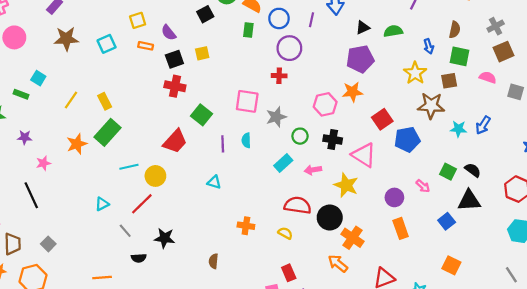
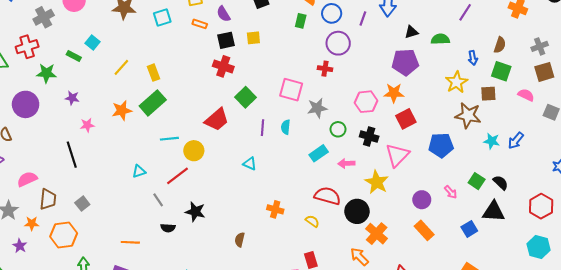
red square: (382, 119) -> (406, 119), moved
pink triangle: (364, 155) -> (397, 155), turned 35
orange rectangle: (401, 228) -> (424, 230), turned -30

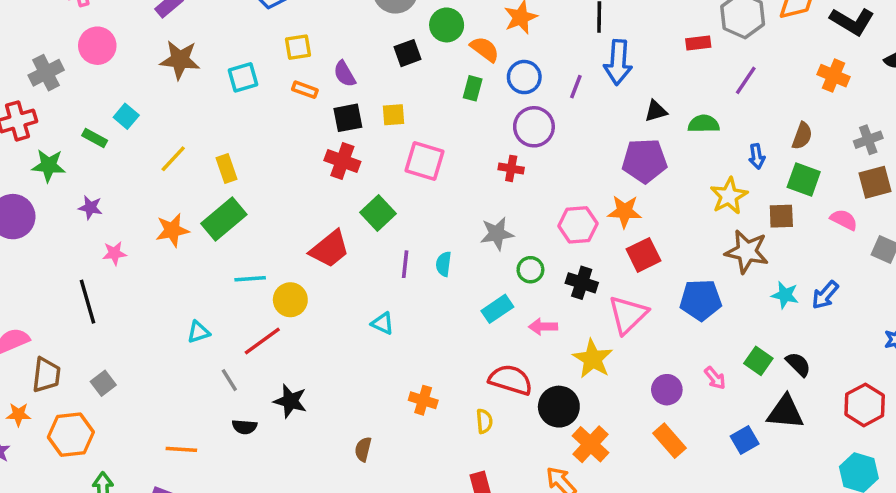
pink square: (291, 90) -> (424, 161), moved
yellow semicircle: (312, 221) -> (484, 421), turned 48

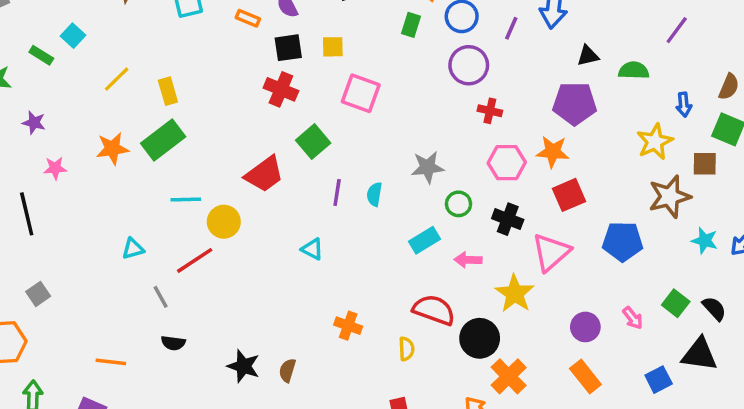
red cross: (511, 168) -> (490, 111), moved
brown star: (747, 252) -> (670, 197), turned -30
black star: (290, 401) -> (244, 366), moved

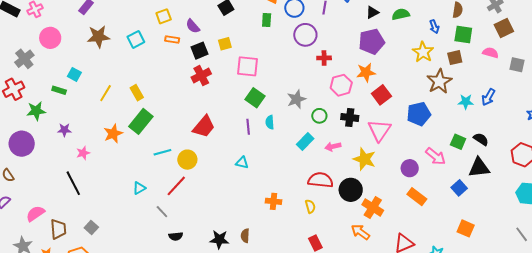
red cross: (281, 89) -> (201, 76), turned -36
green square: (313, 142) -> (255, 98), moved
pink arrow: (633, 318) -> (436, 156), size x1.5

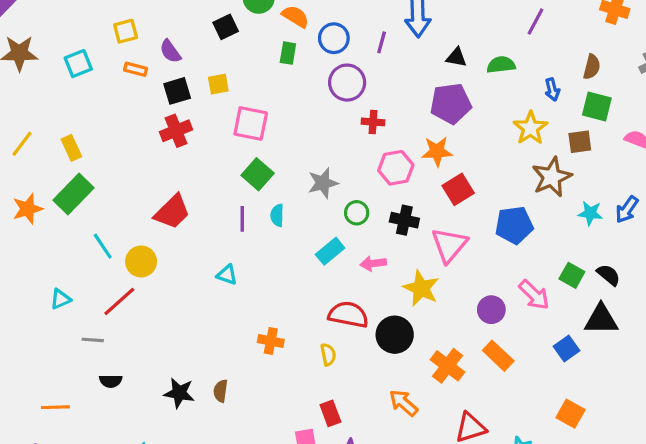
black triangle: (372, 12) -> (456, 57), turned 32
cyan line: (162, 152) -> (103, 246), turned 66
orange cross: (373, 207) -> (448, 366), moved
gray line: (162, 212) -> (93, 340), turned -48

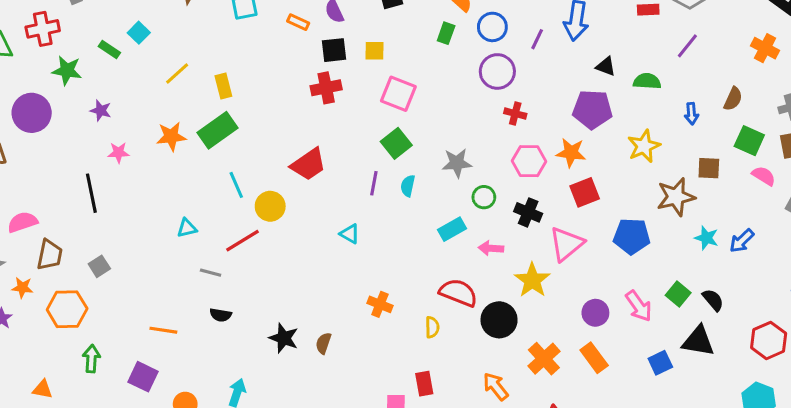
green square: (597, 107) -> (749, 141), moved
yellow star: (530, 128) -> (644, 146), moved

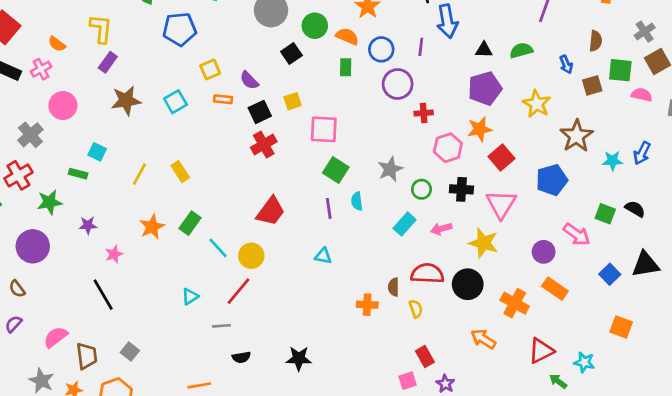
green rectangle: (217, 130) -> (190, 223), moved, size x0.7
brown square: (709, 168) -> (592, 85), moved
black triangle: (698, 341) -> (645, 264), moved
brown semicircle: (323, 343) -> (394, 287), moved

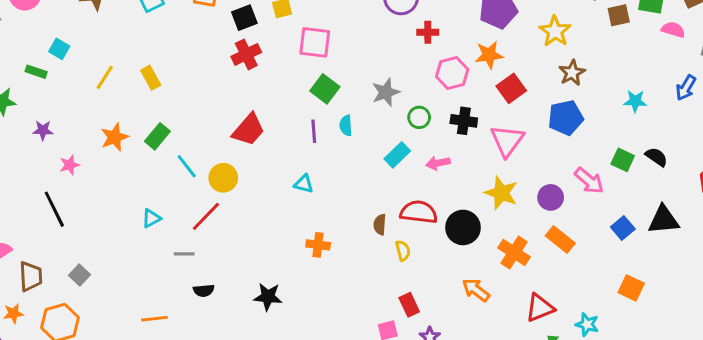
brown star: (577, 136) -> (572, 73), moved, size x0.7
blue arrow: (642, 153) -> (686, 88), moved
yellow star: (484, 243) -> (501, 193), moved
orange cross: (367, 305) -> (318, 245), moved

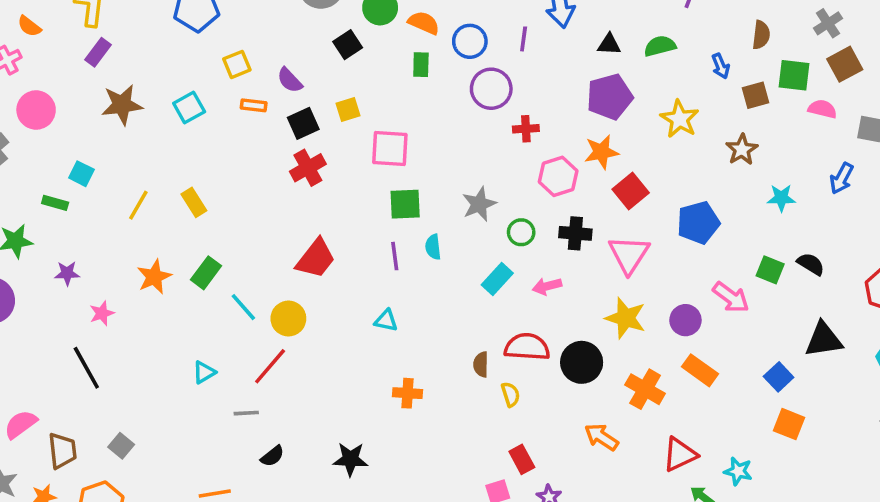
brown star: (572, 73) -> (742, 150), moved
green square: (325, 89) -> (405, 204), turned -36
blue square: (623, 228) -> (779, 377), moved
black semicircle: (204, 291) -> (272, 456), turned -30

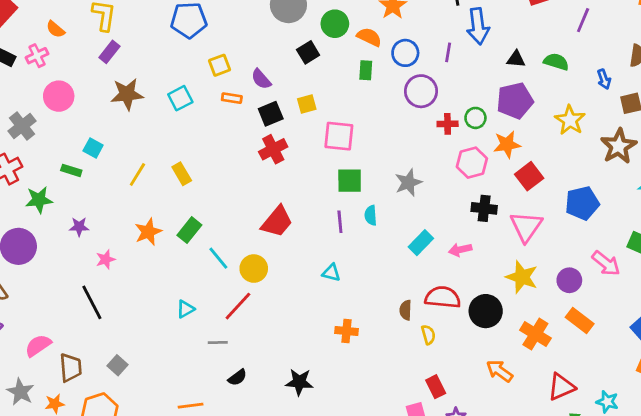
green semicircle: (660, 46) -> (556, 62), turned 30
brown star: (742, 150) -> (619, 146), size x1.4
green circle: (521, 232) -> (475, 118), moved

